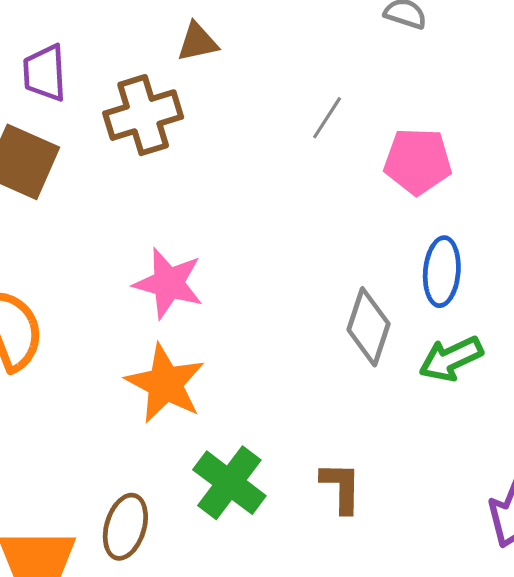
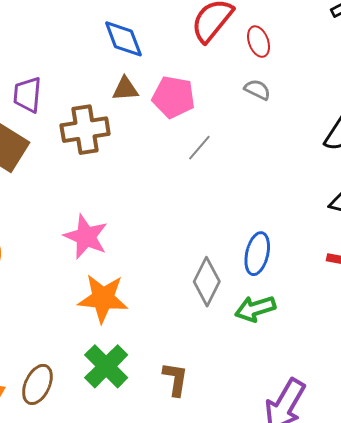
pink pentagon: (418, 161) -> (173, 97), moved
orange star: (165, 384) -> (103, 298), moved, turned -30

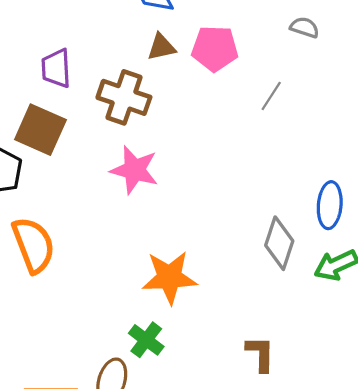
brown cross: (85, 130) -> (124, 97), turned 36
gray line: (199, 148) -> (271, 96), moved
pink star: (86, 237) -> (135, 170), moved
green cross: (106, 366) -> (146, 340), moved, size x0.7

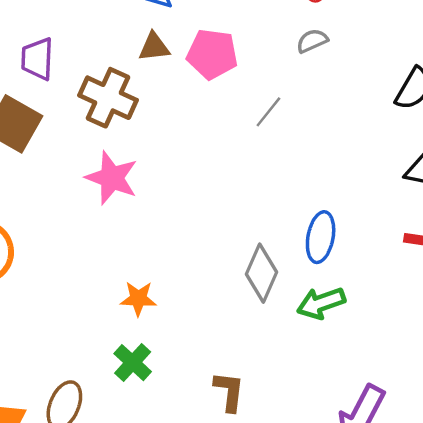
gray semicircle: (305, 27) -> (312, 41), turned -48
orange star: (169, 277) -> (138, 299), size x0.6
green cross: (146, 340) -> (133, 363), moved

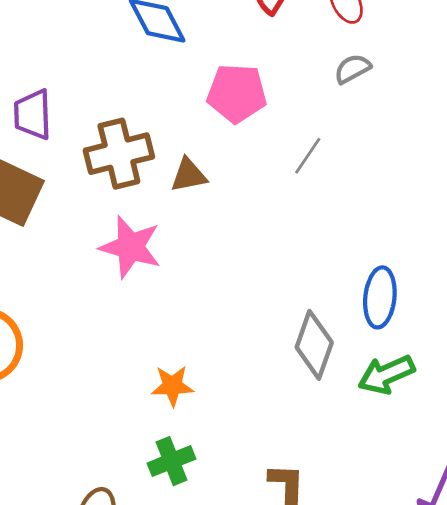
brown triangle: (154, 47) -> (189, 175), moved
brown cross: (108, 98) -> (119, 154), turned -34
green cross: (133, 363) -> (171, 461), turned 30

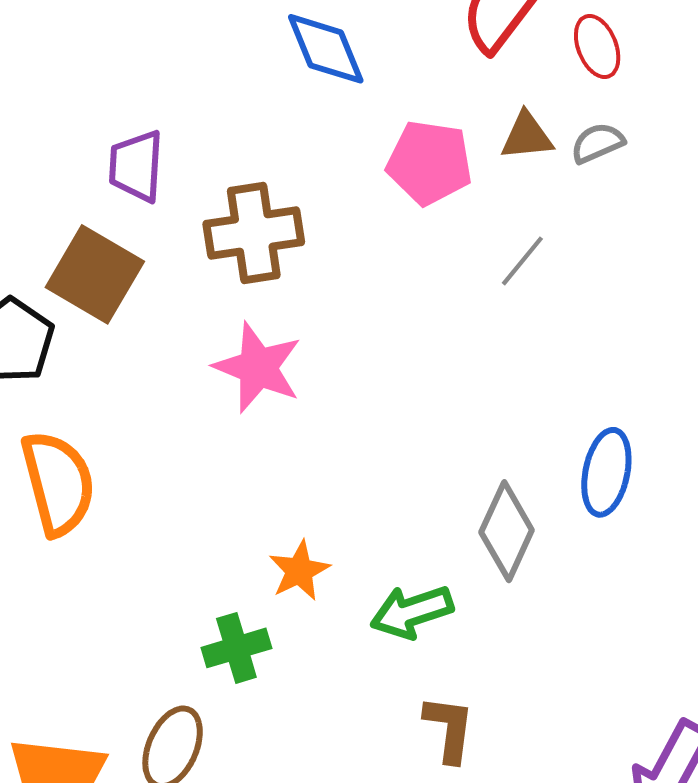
brown triangle: (189, 175) -> (527, 136), moved
green arrow: (386, 375) -> (412, 612), moved
orange star: (172, 386) -> (299, 571), turned -30
green cross: (171, 461) -> (236, 648), moved

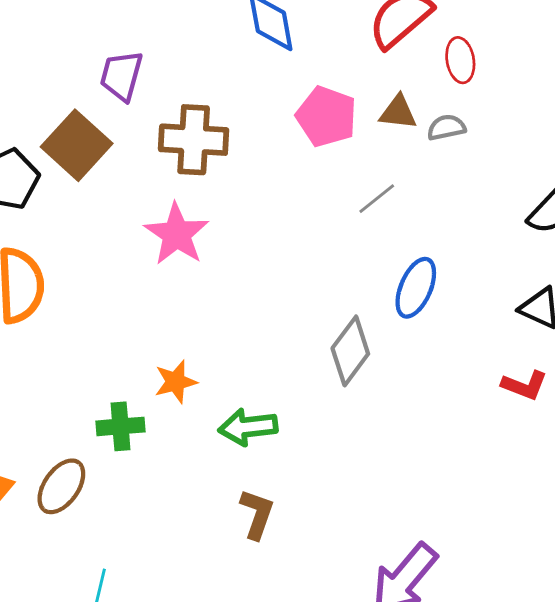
blue ellipse: (606, 472) -> (416, 288), moved
gray diamond: (507, 531) -> (350, 351), moved

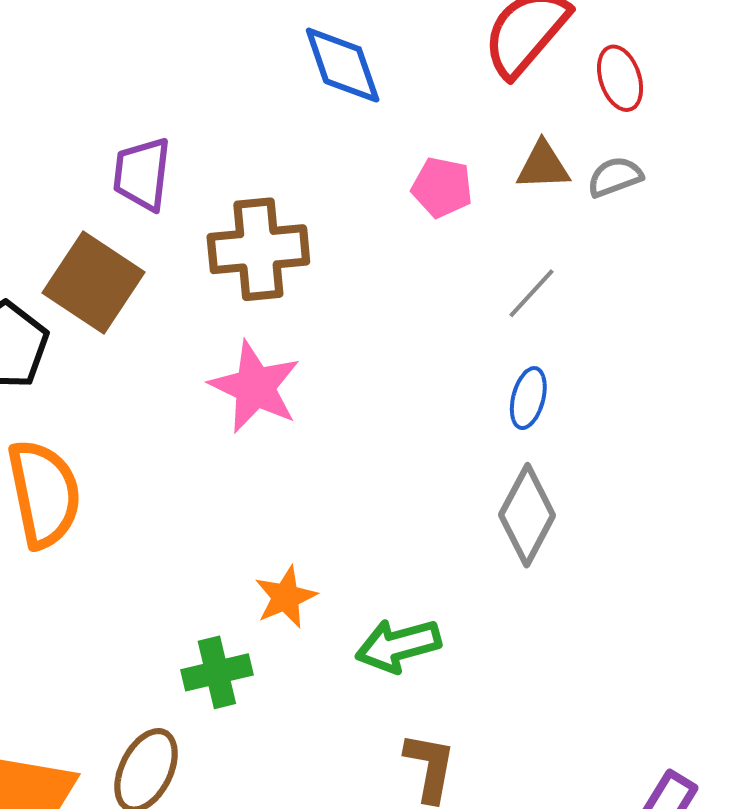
pink pentagon: (326, 116) -> (442, 187), size x0.7
blue ellipse: (416, 288) -> (528, 398), moved, size x0.7

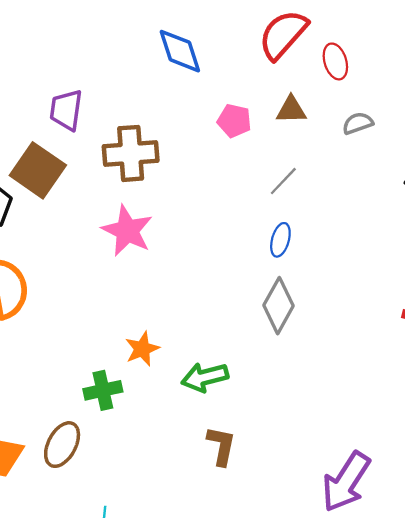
gray semicircle: (615, 177) -> (358, 123), moved

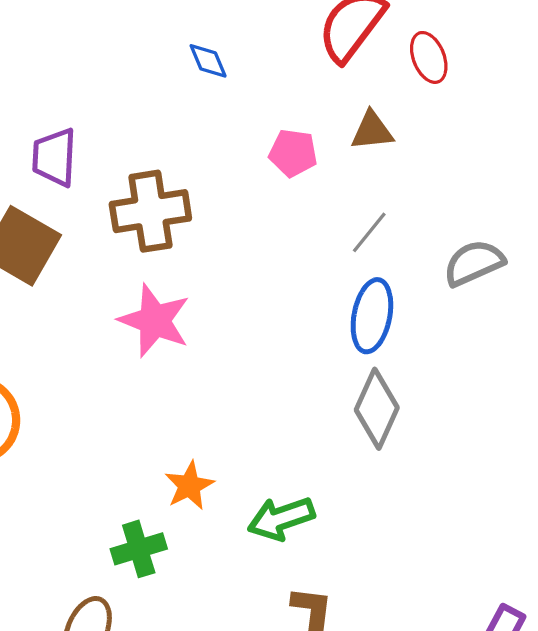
blue diamond: (180, 51) -> (208, 61), size x0.6
gray semicircle: (358, 123) -> (474, 263), moved, size x1.4
blue ellipse: (280, 240) -> (372, 316), size x1.5

